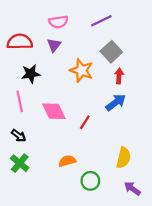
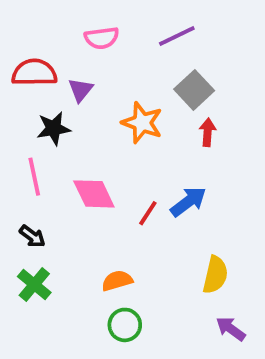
purple triangle: (54, 45) -> (80, 90), moved
blue arrow: (116, 102) -> (188, 202), moved
green circle: (90, 181) -> (125, 325), moved

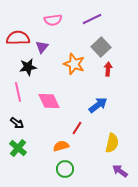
red line: (148, 213) -> (77, 128), moved

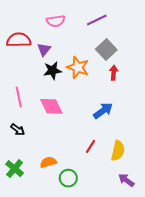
black star: (28, 67) -> (52, 71), moved
red line: (77, 128) -> (90, 146), moved
orange semicircle: (61, 146) -> (48, 162), moved
green cross: (18, 148) -> (15, 169), moved

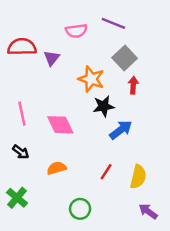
purple line: (97, 20) -> (113, 23), turned 48
pink semicircle: (56, 21) -> (76, 31), moved
black star: (52, 71) -> (104, 106), moved
orange semicircle: (48, 162) -> (57, 168), moved

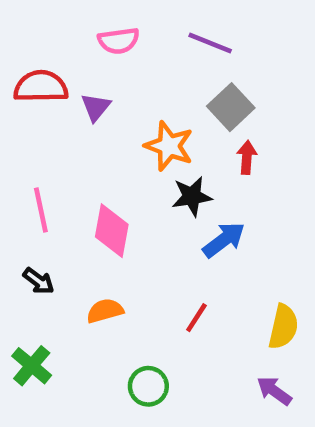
pink semicircle: (76, 31) -> (119, 41), moved
pink diamond: (60, 125) -> (112, 231), turned 36
yellow semicircle: (138, 177) -> (283, 327), moved

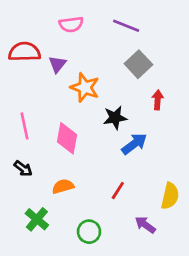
orange star: (169, 146) -> (85, 88), moved
red arrow: (247, 157) -> (158, 100), moved
green cross: (32, 366) -> (37, 219), moved
purple arrow: (274, 391) -> (145, 225), moved

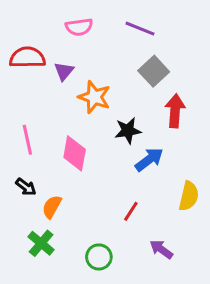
red arrow: (158, 100) -> (175, 111), size x1.5
orange semicircle: (63, 186) -> (52, 207), moved, turned -45
yellow semicircle: (170, 196) -> (189, 196), moved

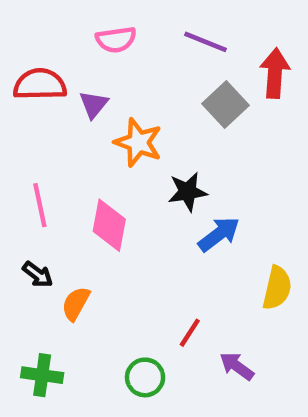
red arrow: (175, 111) -> (275, 73), moved
red line: (131, 211) -> (190, 333), moved
green cross: (41, 243) -> (42, 375), moved, turned -32

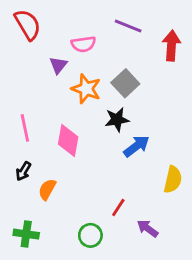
pink semicircle: (116, 40) -> (83, 44), moved
red semicircle: (40, 84) -> (28, 25), moved, turned 60
gray square: (226, 104) -> (125, 83), moved
black arrow: (38, 274) -> (23, 171), turned 84

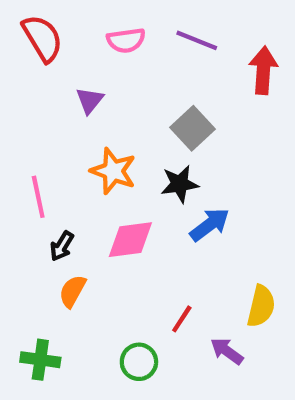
pink semicircle: (83, 44) -> (126, 40), moved
orange star: (86, 89) -> (113, 171), moved
pink diamond: (68, 140) -> (130, 240), moved, turned 72
black arrow: (23, 171) -> (62, 246), moved
yellow semicircle: (173, 180) -> (261, 306), moved

